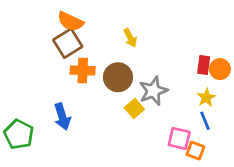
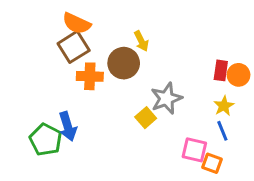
brown circle: (118, 77) -> (124, 63), moved
green pentagon: (19, 134) -> (46, 140), moved

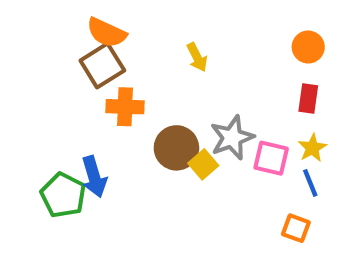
brown circle: (124, 63) -> (176, 148), moved
orange circle: (239, 75) -> (308, 47), moved
pink square: (194, 150) -> (271, 158), moved

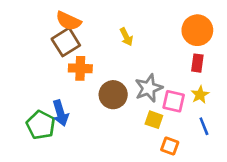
orange circle: (308, 47) -> (197, 30), size x1.5
yellow square: (203, 164) -> (154, 120), moved, turned -30
blue line: (310, 183) -> (204, 126), moved
orange square: (296, 228) -> (170, 146), moved

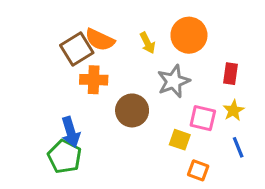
orange semicircle: (68, 21) -> (100, 40), moved
orange circle: (197, 30) -> (189, 35), moved
gray star: (149, 88) -> (174, 81), moved
green pentagon: (41, 125) -> (64, 157), moved

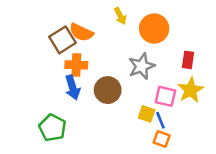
yellow arrow: (147, 43) -> (120, 16), moved
yellow star: (234, 110) -> (191, 90), size x1.5
blue arrow: (71, 132) -> (73, 88), moved
blue line: (238, 147) -> (160, 120), moved

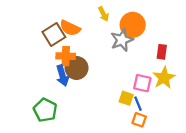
gray star: (142, 66) -> (122, 40), moved
brown circle: (108, 90) -> (77, 68), moved

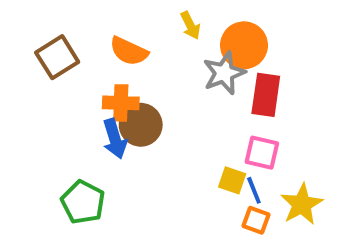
brown square: (54, 35) -> (57, 57), moved
red rectangle: (162, 52) -> (266, 95), moved, size x1.5
yellow star: (164, 78) -> (302, 204), moved

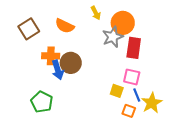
orange cross: (121, 103) -> (51, 56), moved
blue line: (254, 190) -> (137, 95), moved

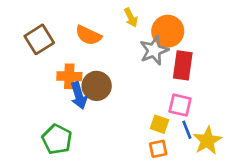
orange square: (129, 111) -> (158, 149), moved, turned -32

